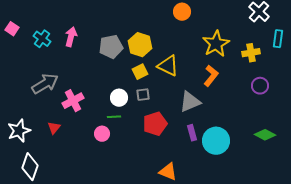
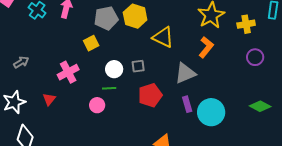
yellow square: (140, 72) -> (91, 43), moved
gray arrow: (45, 84) -> (21, 62), moved, size x0.6

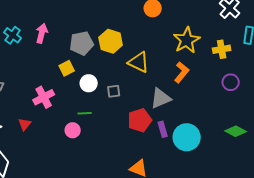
white circle: (114, 69) -> (89, 83), moved
red pentagon: (150, 95) -> (140, 120), moved

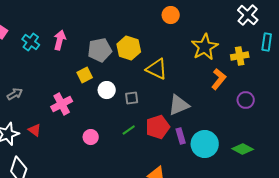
orange L-shape: (182, 72) -> (219, 79), moved
purple circle: (231, 82) -> (246, 100), moved
green line: (85, 113) -> (129, 130), moved, turned -32
red triangle: (25, 124) -> (35, 130), moved, turned -32
green diamond: (236, 131) -> (243, 149), moved

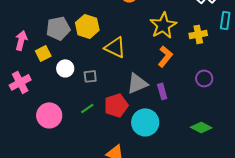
pink arrow: (60, 40) -> (21, 40), moved
orange L-shape: (219, 79) -> (165, 56), moved
purple rectangle: (181, 136) -> (162, 91), moved
pink circle: (91, 137) -> (49, 115), size x1.6
cyan circle: (205, 144) -> (145, 122), moved

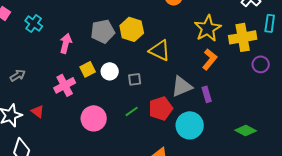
yellow cross: (198, 34) -> (243, 37), size x1.5
yellow square: (43, 53) -> (88, 69), moved
purple circle: (204, 78) -> (261, 64), moved

